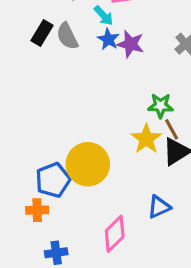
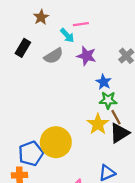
gray semicircle: (67, 36) -> (54, 56), moved, turned -96
blue star: (108, 39) -> (104, 82), moved

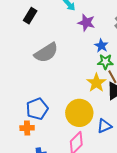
gray semicircle: (54, 56) -> (46, 53), moved, size x1.4
yellow circle: (56, 142) -> (79, 113), moved

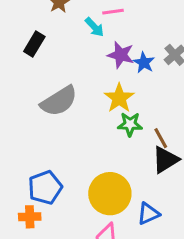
blue star: (101, 46) -> (144, 63), moved
green star: (105, 62) -> (130, 124), moved
yellow star: (96, 83) -> (119, 98), moved

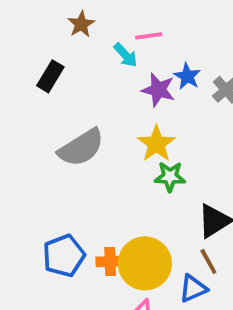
blue star: (144, 63) -> (187, 76), moved
brown line: (161, 138) -> (208, 261), moved
orange cross: (30, 217) -> (110, 261), moved

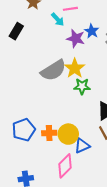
gray semicircle: (81, 148) -> (53, 70), moved
yellow circle: (145, 263) -> (68, 134), size x0.7
blue triangle: (193, 288) -> (82, 146), moved

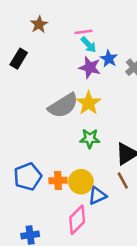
cyan arrow: (58, 19) -> (89, 45), moved
green star: (82, 86) -> (90, 139), moved

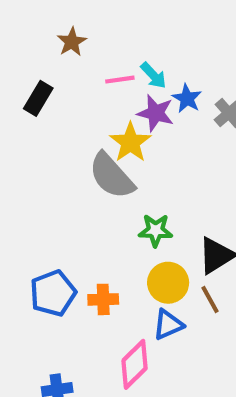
pink line: (83, 32) -> (120, 80), moved
yellow star: (89, 103) -> (130, 142), moved
gray semicircle: (63, 106) -> (112, 176), turned 80
yellow circle: (81, 182) -> (168, 283), moved

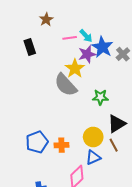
black rectangle: (38, 98) -> (30, 47), turned -49
blue star: (187, 98) -> (102, 47), size x1.5
purple star: (156, 113) -> (87, 54), turned -30
green star: (156, 230) -> (100, 97), moved

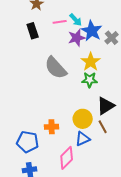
black rectangle: (30, 47) -> (33, 31), moved
yellow star: (75, 69) -> (91, 62), moved
blue pentagon: (37, 142) -> (28, 142), moved, turned 30

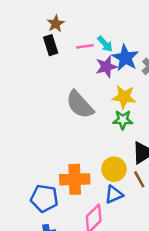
black rectangle: (33, 31) -> (51, 45), moved
yellow star: (91, 62) -> (124, 97), turned -30
orange cross: (52, 127) -> (75, 179), size x1.6

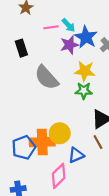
black rectangle: (51, 45) -> (21, 48), moved
yellow circle: (114, 169) -> (60, 133), moved
blue pentagon: (44, 198) -> (24, 147), moved, turned -30

